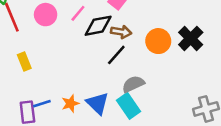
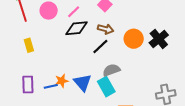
black diamond: (98, 26) -> (76, 28), moved
blue line: (42, 104) -> (51, 86), moved

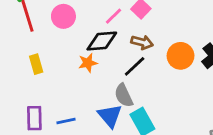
pink line: (74, 12) -> (114, 16), moved
gray semicircle: (111, 70) -> (124, 95), moved, turned -96
orange star: (62, 81) -> (88, 63), moved

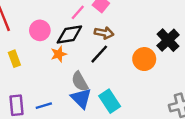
pink circle: (63, 16) -> (40, 30), moved
orange circle: (181, 56) -> (144, 59), moved
gray semicircle: (124, 95) -> (80, 82), moved

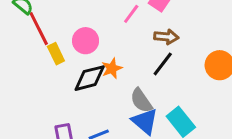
black diamond: (69, 34) -> (90, 78), moved
yellow rectangle: (14, 59) -> (56, 54), moved

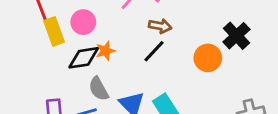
yellow rectangle: (56, 54) -> (54, 31), size x1.4
gray semicircle: (141, 100) -> (99, 89), moved

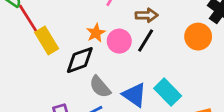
pink circle: (83, 22) -> (119, 41), moved
orange star: (106, 51) -> (96, 33), moved

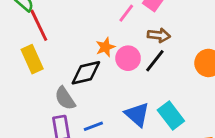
yellow rectangle: (47, 41) -> (32, 59), moved
gray semicircle: (100, 87) -> (65, 98), moved

